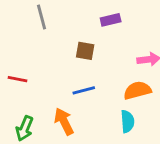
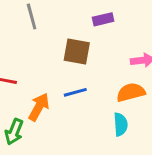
brown square: (85, 51) -> (77, 51), size x1.4
orange arrow: (64, 121) -> (39, 107), moved, turned 56

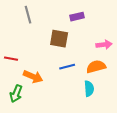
blue line: (75, 92) -> (67, 67), moved
orange arrow: (39, 107) -> (33, 77), turned 84

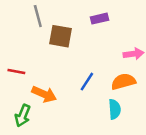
brown square: (59, 39) -> (60, 36), moved
blue line: (67, 67) -> (87, 82), turned -42

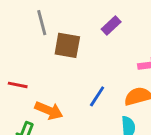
purple rectangle: (99, 19) -> (111, 25), turned -30

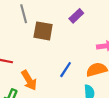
orange arrow: (49, 110) -> (29, 80), turned 36

